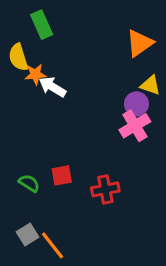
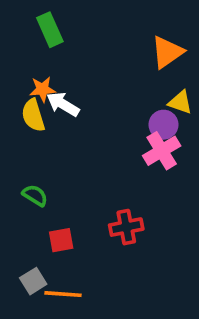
yellow semicircle: (18, 57) -> (33, 115), moved
red square: (62, 175) -> (61, 240), moved
green semicircle: (29, 183) -> (35, 195), moved
orange line: (52, 245) -> (63, 294), turned -48

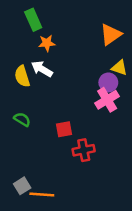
orange star: (42, 89) -> (47, 43), moved
green semicircle: (35, 195) -> (22, 119), moved
red square: (61, 240) -> (64, 129), moved

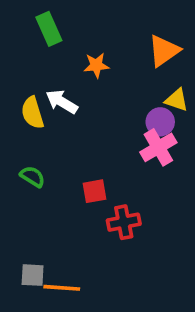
orange star: (47, 43) -> (96, 65), moved
gray square: (22, 186) -> (33, 275), turned 35

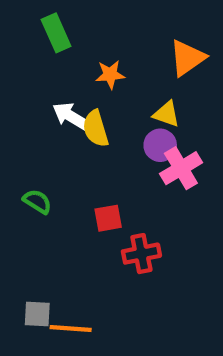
yellow triangle: (177, 100) -> (166, 114), moved
yellow semicircle: (33, 113) -> (96, 129), moved
purple circle: (160, 122) -> (160, 145), moved

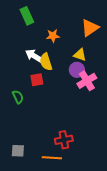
green semicircle: (37, 201) -> (18, 97), turned 32
red square: (108, 218) -> (37, 80), moved
red cross: (141, 254) -> (64, 140), moved
orange line: (71, 329) -> (52, 158), moved

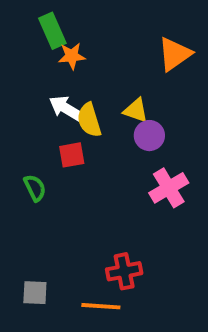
orange star: (53, 36) -> (72, 56), moved
yellow triangle: (80, 55) -> (136, 110), moved
pink cross: (87, 81) -> (169, 188), moved

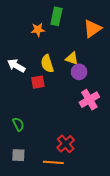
green rectangle: (52, 31) -> (56, 16), moved, turned 36
white arrow: (66, 108) -> (16, 66), moved
green semicircle: (35, 188) -> (18, 124), moved
red cross: (124, 271) -> (66, 144), turned -30

